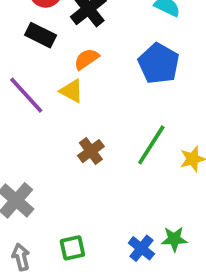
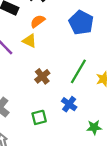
green square: (72, 248) -> (39, 117), moved
blue cross: (141, 248) -> (69, 104), moved

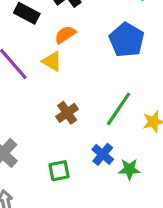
green star: (94, 127) -> (129, 169), moved

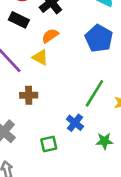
brown cross: (67, 113) -> (29, 95), moved, turned 36
blue cross: (103, 154) -> (75, 123), moved

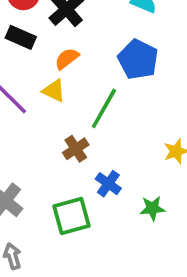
green line: (94, 93) -> (104, 108), moved
brown cross: (29, 95) -> (76, 149), moved, turned -30
green square: (49, 144) -> (72, 216), size x1.5

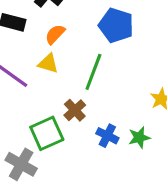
green star: (152, 208) -> (139, 138), moved
green square: (72, 216) -> (47, 133), moved

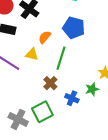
orange semicircle: (55, 34) -> (45, 37), moved
green square: (47, 133) -> (42, 112), moved
green star: (139, 138) -> (92, 89), moved

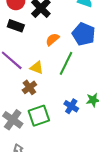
yellow triangle: (32, 54) -> (37, 68), moved
brown cross: (50, 83) -> (29, 87), moved

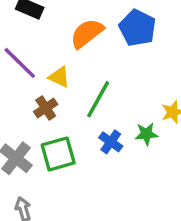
orange semicircle: (52, 39) -> (87, 33), size x1.5
green line: (66, 63) -> (98, 99), moved

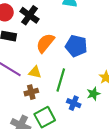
blue pentagon: (137, 28) -> (76, 46), moved
brown cross: (46, 108) -> (31, 92), turned 32

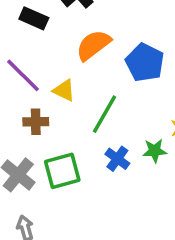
brown cross: (31, 92) -> (36, 122), moved

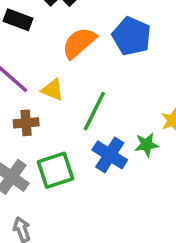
blue pentagon: (145, 62) -> (132, 36), moved
blue cross: (117, 159) -> (110, 155), size x1.4

